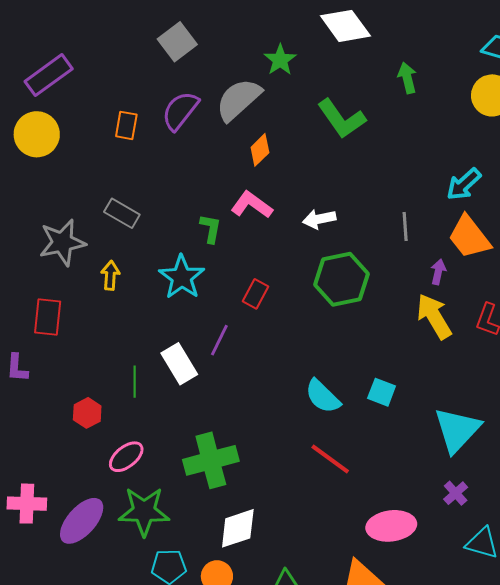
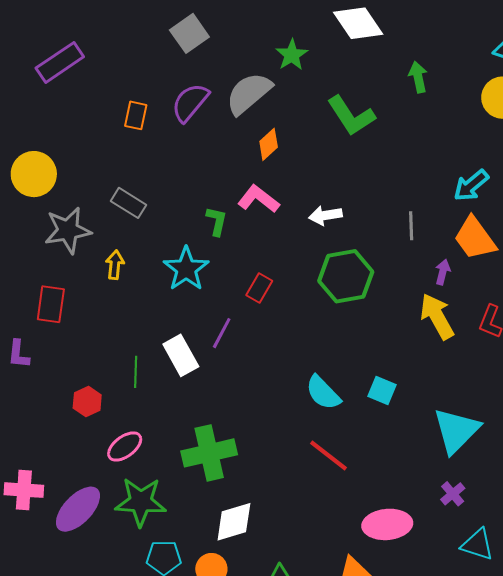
yellow circle: (37, 134) -> (34, 174), moved

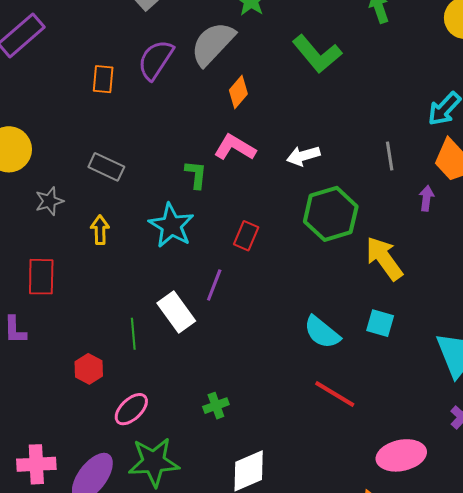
gray star: (68, 230) -> (49, 201), size x0.6
yellow arrow: (437, 316) -> (384, 258), moved
green cross: (209, 453) -> (216, 406), size x0.5

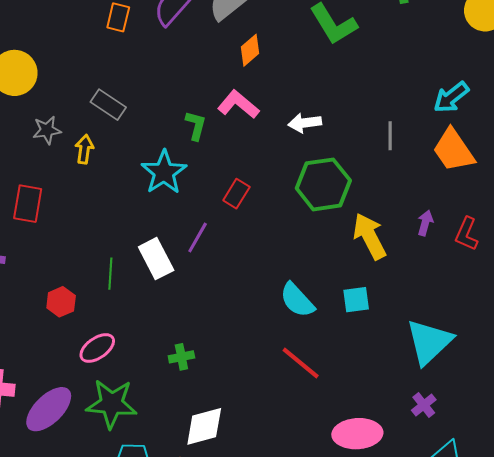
purple arrow: (426, 198) -> (425, 223), moved
yellow arrow: (100, 230) -> (84, 149), moved
cyan square: (380, 323) -> (356, 300), turned -32

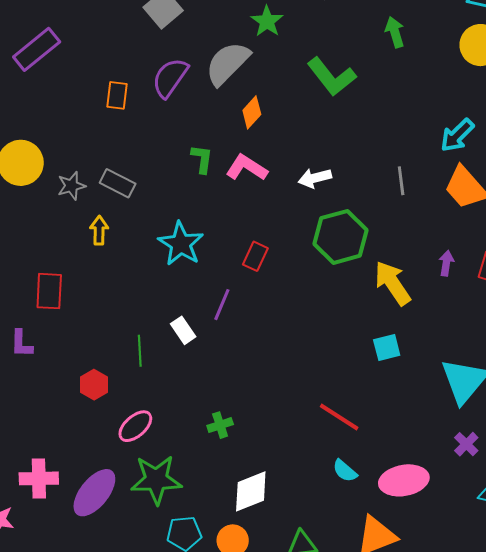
green L-shape: (196, 125) -> (202, 159), moved
gray star: (47, 130) -> (71, 186), moved
white rectangle: (156, 259) -> (183, 330), size x0.7
cyan semicircle: (297, 300) -> (345, 471), moved, size x0.7

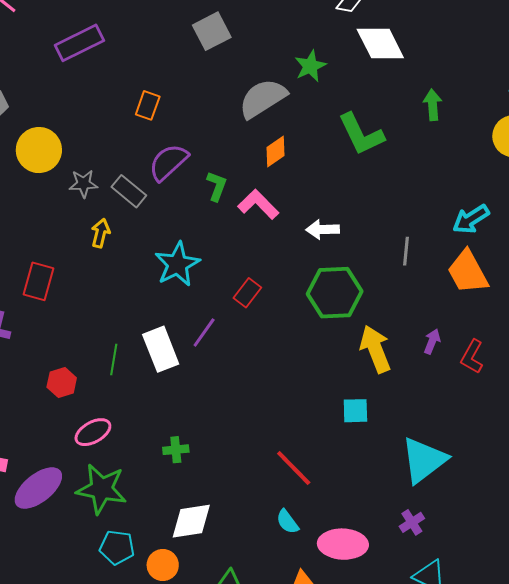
purple semicircle: (170, 78) -> (168, 162), moved
white rectangle: (183, 330) -> (161, 349), size x1.6

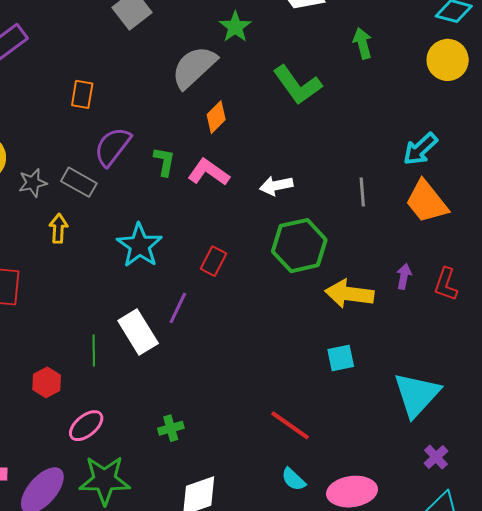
yellow arrow: (375, 349) -> (349, 294), turned -51
purple cross: (412, 522) -> (436, 457), moved

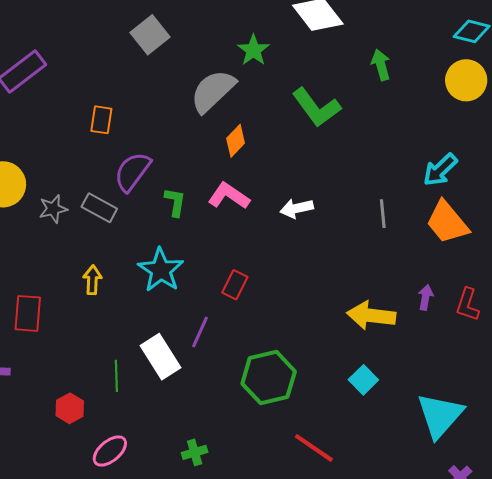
green L-shape: (164, 162) -> (175, 202), moved
yellow arrow: (58, 228) -> (92, 280), moved
green hexagon: (299, 246) -> (269, 378), moved
cyan square: (341, 358) -> (363, 380), turned -32

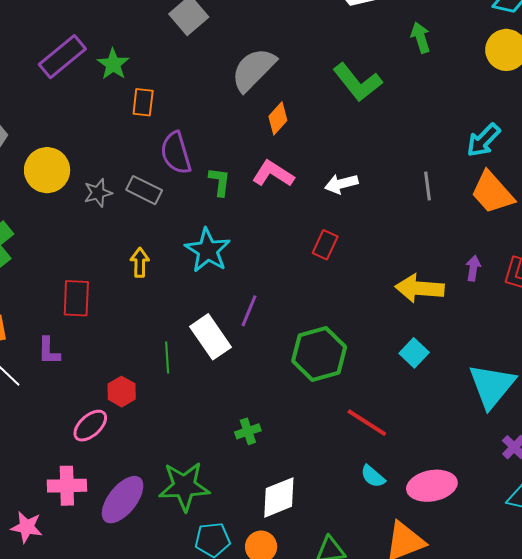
green star: (253, 50) -> (113, 64), moved
purple semicircle: (132, 172) -> (176, 153), turned -51
red rectangle: (235, 285) -> (325, 245), moved
pink ellipse: (110, 451) -> (90, 426), moved

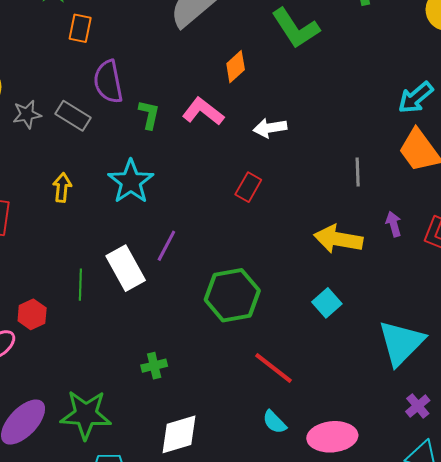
orange diamond: (278, 118) -> (236, 67), moved
gray line: (428, 186) -> (358, 172), moved
purple arrow: (473, 268) -> (394, 224), turned -30

